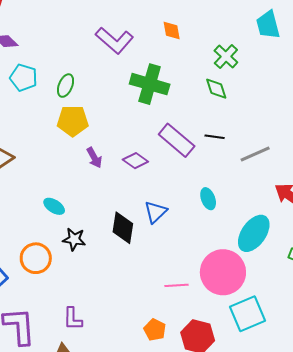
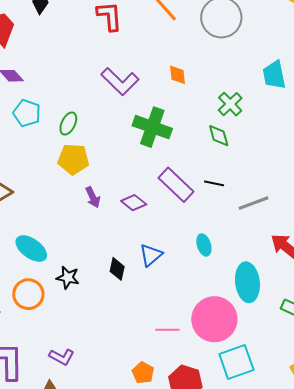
cyan ellipse: (54, 206) -> (31, 249), moved, size x1.5
black diamond: (123, 228) -> (117, 269), size x0.7
cyan ellipse: (254, 233) -> (247, 282), turned -45
purple L-shape: (73, 319) -> (62, 357), turned -65

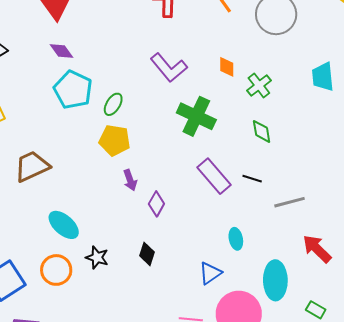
green cross: (230, 104) -> (259, 86), moved
cyan pentagon: (27, 113) -> (73, 90), size x1.4
purple diamond: (134, 203) -> (156, 204), moved, turned 75
blue triangle: (151, 255) -> (210, 273), moved

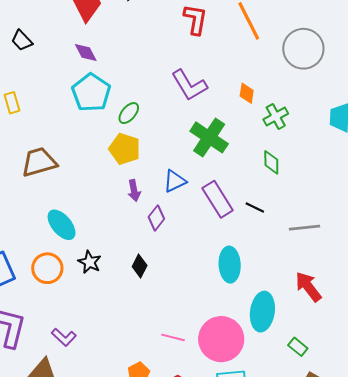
gray line: (289, 202) -> (305, 228), moved
cyan ellipse: (236, 239) -> (230, 265), size x1.6
blue triangle: (210, 273) -> (175, 181), moved

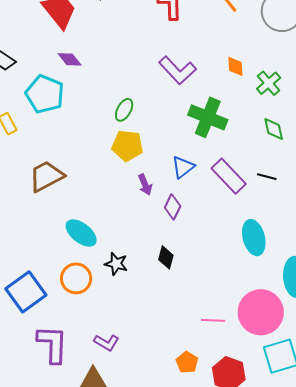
cyan pentagon: (91, 93) -> (45, 94), moved

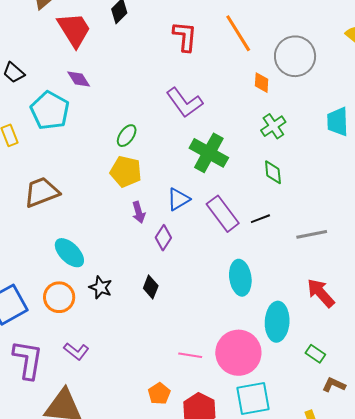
orange diamond: (235, 66) -> (262, 83), moved
black line: (267, 177) -> (260, 219), turned -42
purple L-shape: (106, 343) -> (76, 351), moved

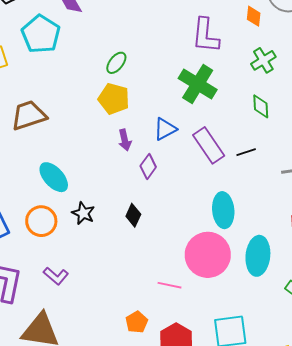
purple L-shape: (184, 103) -> (206, 36), moved, turned 39
pink circle: (238, 353) -> (208, 255), moved

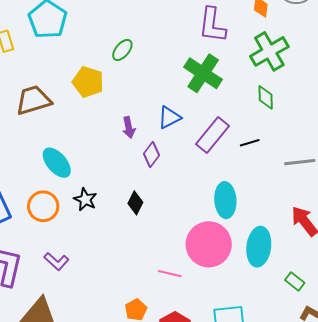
green cross: (263, 60) -> (269, 51), size x1.5
yellow pentagon: (114, 99) -> (88, 82), moved
purple rectangle: (209, 145) -> (212, 135), turned 72

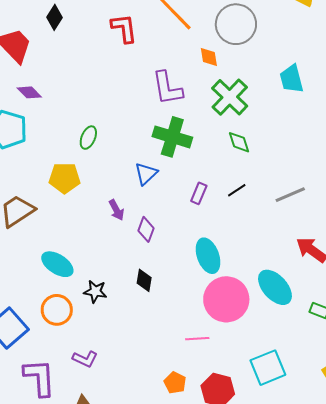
blue triangle: (169, 117) -> (146, 174), moved
purple rectangle: (212, 135) -> (199, 193), size x0.6
cyan ellipse: (225, 200) -> (208, 256), moved
cyan ellipse: (259, 247) -> (275, 287), turned -33

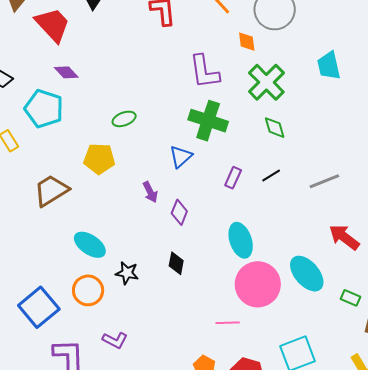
green ellipse: (88, 138) -> (124, 119), turned 45

